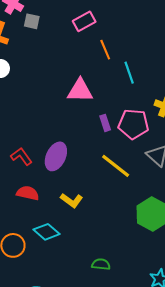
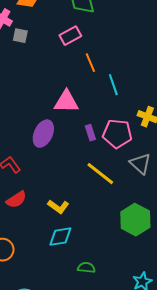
purple ellipse: (56, 156) -> (43, 134), moved
red semicircle: (28, 193) -> (16, 200), turned 135
cyan diamond: (46, 232) -> (60, 237), moved, turned -50

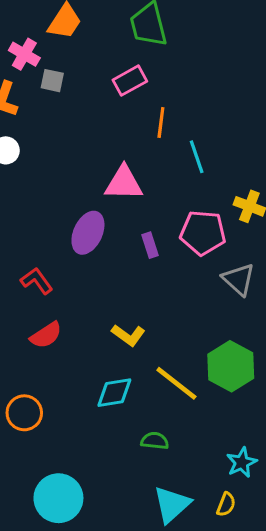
orange line: (90, 63) -> (161, 122), turned 30
purple rectangle: (90, 133) -> (150, 245), moved
yellow line: (100, 174) -> (176, 383), moved
yellow L-shape: (58, 207) -> (128, 335), moved

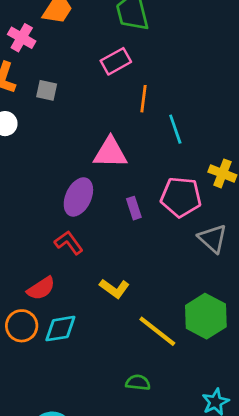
gray square: (52, 81) -> (47, 90), moved
red L-shape: (37, 281) -> (69, 243), moved
cyan diamond: (114, 393) -> (60, 329), moved
orange circle: (24, 413) -> (22, 326), moved

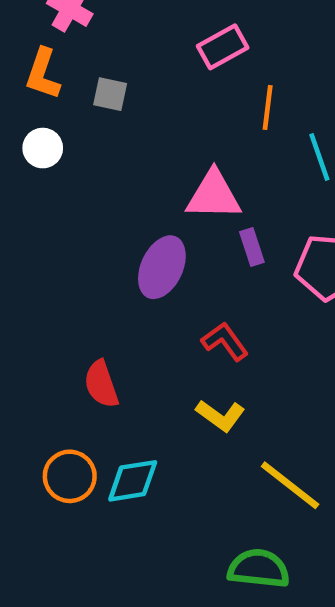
purple rectangle: (134, 208) -> (252, 247), moved
red L-shape: (69, 243) -> (225, 341), moved
red semicircle: (41, 288) -> (101, 384), moved, turned 104
green semicircle: (138, 383) -> (259, 569), size x1.5

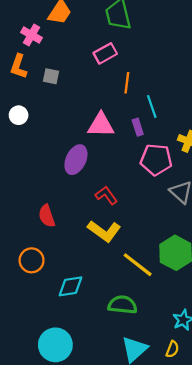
white circle: (43, 148) -> (19, 115), moved
purple rectangle: (252, 247) -> (138, 127), moved
yellow L-shape: (220, 416) -> (104, 231), size x1.4
cyan diamond: (133, 481) -> (71, 286), moved

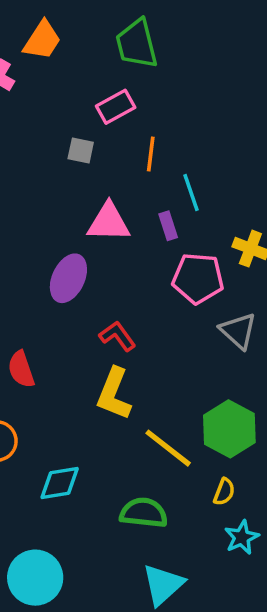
gray square: (51, 76) -> (81, 151), moved
yellow L-shape: (104, 231) -> (114, 394), turned 76
yellow semicircle: (172, 349) -> (224, 492), moved

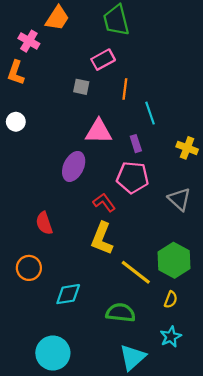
purple rectangle: (168, 226) -> (136, 144), moved
pink pentagon: (198, 278) -> (133, 177), moved
cyan star: (242, 537) -> (171, 337), moved

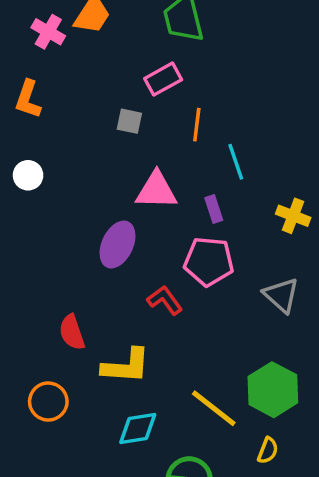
pink cross: (29, 41) -> (48, 32), moved
yellow L-shape: (102, 238) -> (126, 366), moved, turned -108
cyan diamond: (68, 294) -> (138, 429), moved

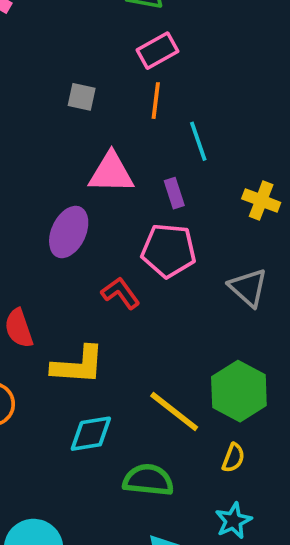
pink rectangle: (163, 79) -> (158, 51), moved

